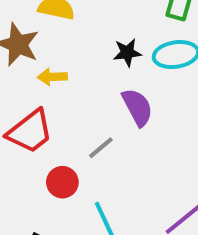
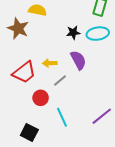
yellow arrow: (52, 77) -> (50, 63), moved

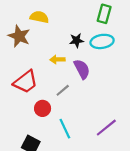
yellow arrow: (50, 63) -> (57, 60), moved

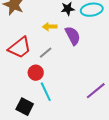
gray line: (63, 90) -> (46, 53), moved
cyan line: (65, 129) -> (46, 92), moved

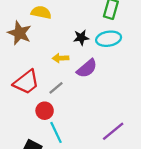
purple semicircle: (73, 36) -> (87, 68), turned 78

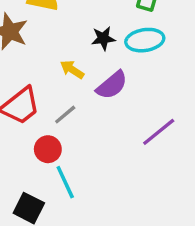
yellow arrow: (61, 58) -> (72, 70), turned 35
purple line: (113, 131) -> (159, 132), moved

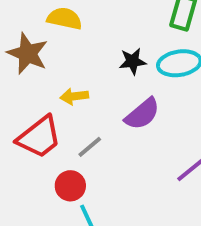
yellow arrow: (72, 70) -> (74, 96), moved, turned -40

